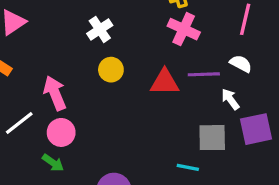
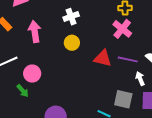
pink arrow: (55, 93) -> (35, 32), moved

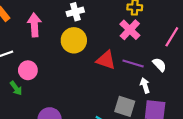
yellow circle: (72, 43) -> (74, 40), size x1.5

